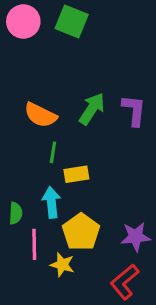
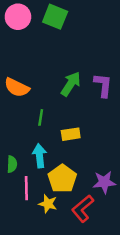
orange semicircle: (40, 115) -> (17, 87), moved
yellow rectangle: (76, 174) -> (71, 134), moved
red L-shape: (125, 282) -> (83, 209), moved

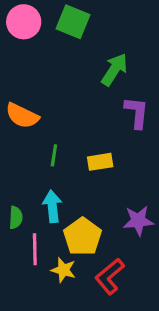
green arrow: (71, 84) -> (114, 70), moved
yellow rectangle: (71, 134) -> (100, 162), moved
purple star: (104, 182) -> (138, 221), moved

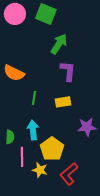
green arrow: (114, 70) -> (59, 44), moved
purple L-shape: (137, 112) -> (68, 71), moved
purple star: (138, 221) -> (87, 127), moved

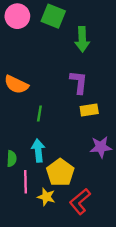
green arrow: (59, 44) -> (82, 39), moved, turned 145
yellow rectangle: (63, 102) -> (89, 110), moved

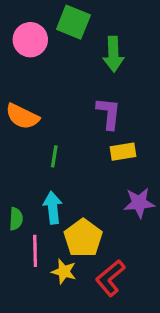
pink circle: (17, 16) -> (30, 40), moved

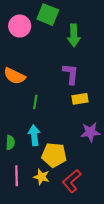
yellow pentagon: (83, 238) -> (54, 155), turned -30
pink line: (35, 251) -> (17, 176), moved

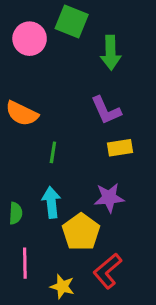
purple L-shape: (71, 74) -> (106, 110), turned 150
purple star: (90, 132) -> (109, 198), moved
yellow pentagon: (54, 155) -> (81, 232), turned 30
yellow star: (42, 177) -> (62, 287), moved

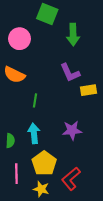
pink circle: (30, 39) -> (20, 39), moved
yellow rectangle: (120, 148) -> (89, 90), moved
yellow pentagon: (81, 232) -> (44, 163), moved

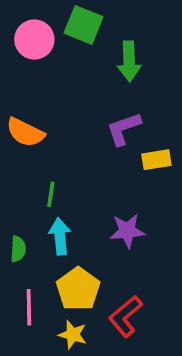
pink circle: (20, 39) -> (34, 39), moved
purple L-shape: (70, 73) -> (124, 129), turned 95
green line: (35, 100) -> (51, 194), moved

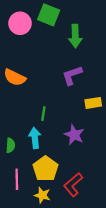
yellow rectangle: (156, 160) -> (93, 103), moved
green line: (51, 194) -> (43, 114), moved
purple star: (127, 231) -> (74, 135), turned 30

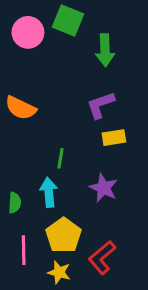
yellow rectangle: (93, 103) -> (114, 138), moved

